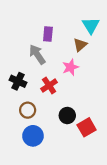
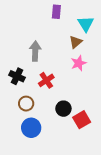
purple rectangle: (48, 34) -> (56, 12), moved
gray arrow: (37, 54) -> (35, 51), turned 36
pink star: (70, 67) -> (79, 63), moved

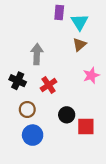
cyan triangle: (86, 24) -> (79, 22), moved
pink star: (79, 63) -> (91, 75), moved
red square: (82, 120) -> (86, 127), turned 30

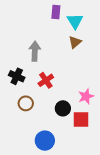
pink star: (91, 75) -> (86, 96), moved
blue circle: (33, 135) -> (45, 141), moved

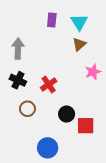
purple rectangle: (56, 12) -> (52, 20), moved
gray arrow: (35, 51) -> (18, 49), moved
pink star: (86, 96) -> (93, 72), moved

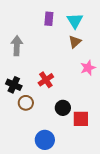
black cross: (18, 80) -> (14, 85), moved

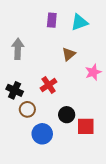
cyan triangle: (75, 21) -> (79, 22), turned 42
brown triangle: (75, 42) -> (69, 54), moved
blue circle: (45, 140) -> (42, 134), moved

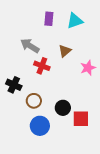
gray arrow: (18, 49) -> (30, 46), moved, turned -60
red cross: (49, 85) -> (42, 66), moved, turned -35
brown circle: (27, 109) -> (34, 101), moved

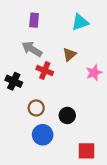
purple rectangle: (49, 19) -> (34, 20), moved
black cross: (14, 85) -> (14, 81), moved
red square: (81, 119) -> (87, 151), moved

